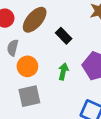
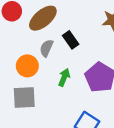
gray semicircle: (13, 48) -> (46, 48), moved

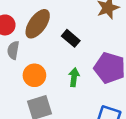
gray semicircle: (46, 48) -> (13, 50), moved

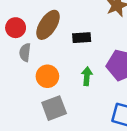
black rectangle: (71, 38) -> (82, 38), turned -42

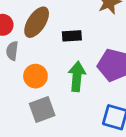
green arrow: (87, 76) -> (77, 76), size x1.5

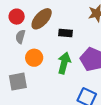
gray square: (42, 109) -> (18, 82), moved

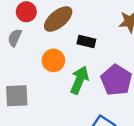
gray semicircle: (20, 37) -> (15, 38), moved
orange circle: (34, 58) -> (53, 60), moved

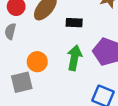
orange circle: (53, 60) -> (37, 62), moved

